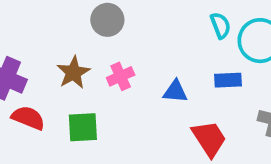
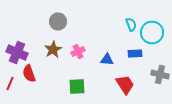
gray circle: (107, 20) -> (58, 22), moved
red semicircle: (28, 118) -> (29, 74), turned -132
green square: (83, 127) -> (77, 86), moved

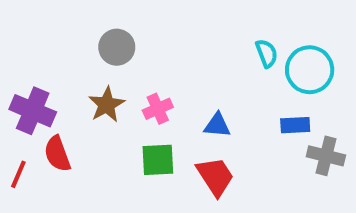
blue rectangle: (135, 54) -> (295, 125), moved
red trapezoid: (125, 84) -> (215, 176), moved
green square: (77, 86) -> (158, 160), moved

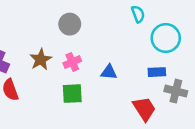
gray circle: (117, 47) -> (70, 24), moved
cyan semicircle: (267, 53) -> (138, 14), moved
red trapezoid: (215, 176) -> (144, 109), moved

